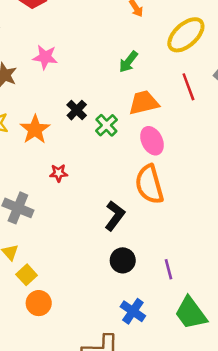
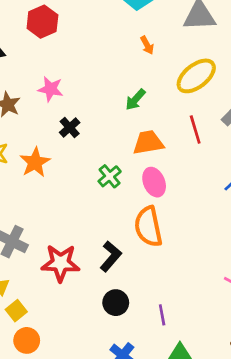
black cross: (77, 110) -> (70, 128), moved
green cross: (106, 125) -> (110, 176), moved
red star: (59, 173) -> (61, 263), moved, size x2.0

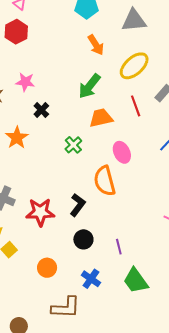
orange arrow: (147, 45) -> (96, 45), size x1.5
green arrow: (135, 100) -> (89, 86), size x1.5
pink ellipse: (154, 182) -> (122, 152), moved
orange circle: (27, 340) -> (47, 268), moved

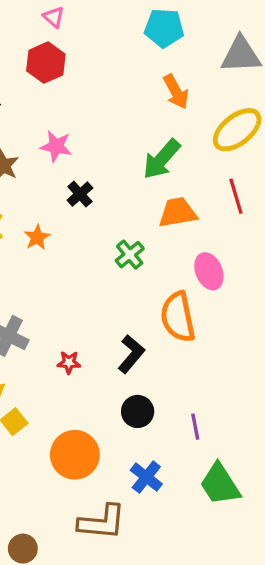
orange star: (17, 138) -> (37, 237), size x0.7
red star: (40, 212) -> (69, 362), size x0.5
orange circle: (47, 268) -> (75, 455), size x1.5

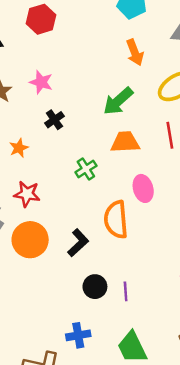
red star: (69, 362) -> (27, 194), moved, size x1.5
black circle: (138, 411) -> (95, 287), moved
purple line: (195, 427) -> (126, 291), moved
orange circle: (75, 455) -> (30, 240), moved
blue cross: (146, 477) -> (78, 335), turned 35

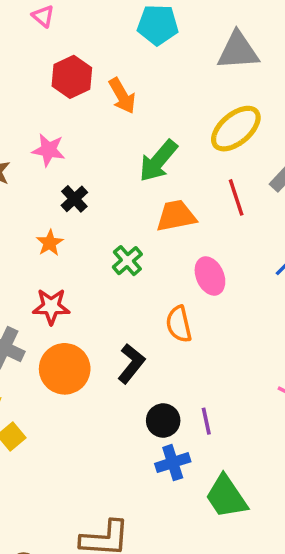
red hexagon: (41, 19) -> (72, 77), moved
orange arrow: (135, 52) -> (122, 96), moved
orange star: (19, 148) -> (50, 243), moved
orange semicircle: (116, 220) -> (179, 324), size x0.7
blue cross: (78, 335) -> (173, 463), moved

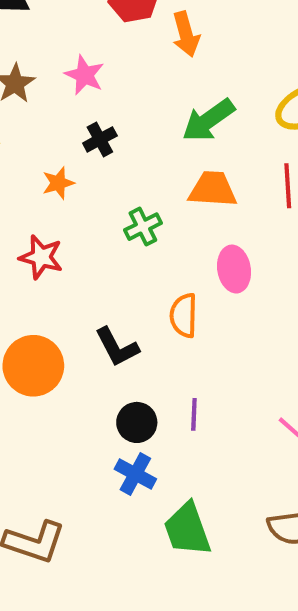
black L-shape: (131, 364) -> (117, 347), turned 99
orange circle: (65, 369) -> (33, 366), moved
purple line: (206, 421) -> (194, 414), moved
blue cross: (173, 463) -> (135, 474), turned 32

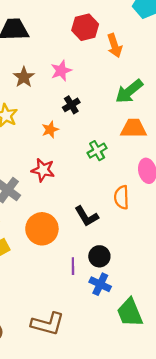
pink star: (85, 75) -> (61, 71), turned 30
purple line: (194, 414) -> (73, 266), moved

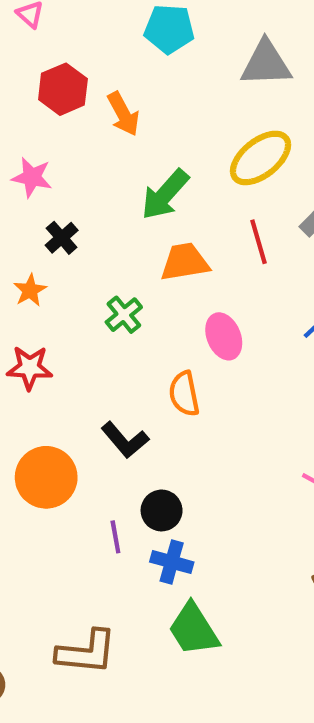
pink star: (61, 71) -> (32, 177), turned -30
green trapezoid: (130, 312) -> (193, 629), moved

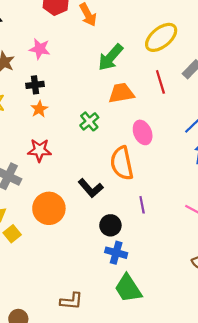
black cross: (62, 238) -> (35, 85), moved, turned 35
orange semicircle: (184, 394) -> (122, 163), size x1.4
purple line: (115, 537) -> (142, 205), moved
brown L-shape: (86, 652) -> (71, 301), size x0.7

